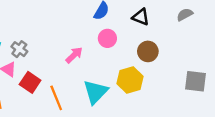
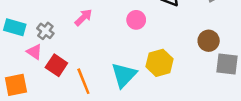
brown circle: (148, 51) -> (209, 41), moved
pink arrow: (74, 55) -> (83, 17), moved

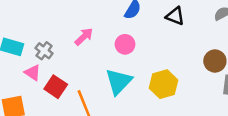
pink circle: (136, 20) -> (125, 44), moved
cyan triangle: (124, 75) -> (119, 82), moved

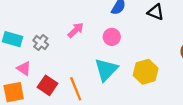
pink triangle: (33, 73) -> (24, 68), moved
red square: (56, 87) -> (48, 85), moved

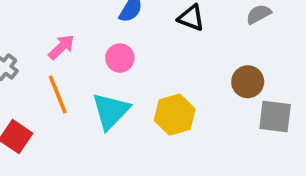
orange line: (76, 89) -> (58, 95), moved

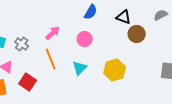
brown circle: (248, 82) -> (137, 34), moved
cyan triangle: (111, 111) -> (80, 68), size x0.7

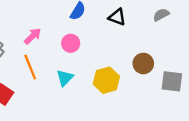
brown circle: (137, 34) -> (143, 64), moved

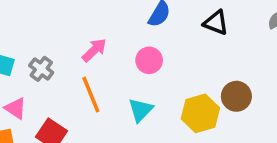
brown circle: (143, 64) -> (236, 96), moved

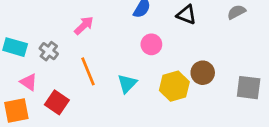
pink arrow: (94, 50) -> (84, 25), moved
pink circle: (149, 60) -> (151, 44), moved

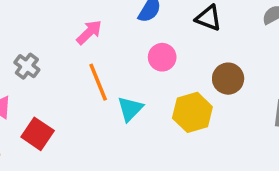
pink arrow: (84, 25) -> (89, 32), moved
orange line: (88, 71) -> (98, 82), moved
brown circle: (203, 73) -> (228, 79), moved

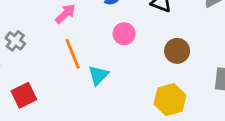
yellow hexagon: (192, 112) -> (170, 100), moved
red square: (38, 134) -> (24, 95), turned 30

